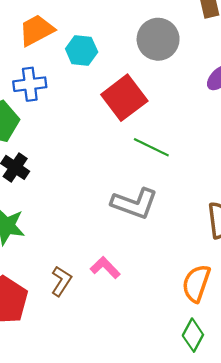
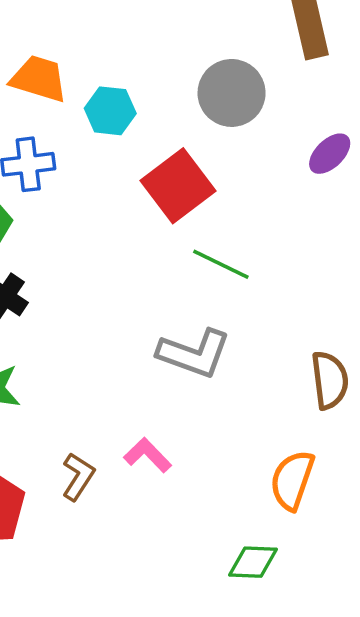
orange trapezoid: (37, 30) -> (39, 79), turned 45
green diamond: (193, 335) -> (253, 562), moved, turned 64

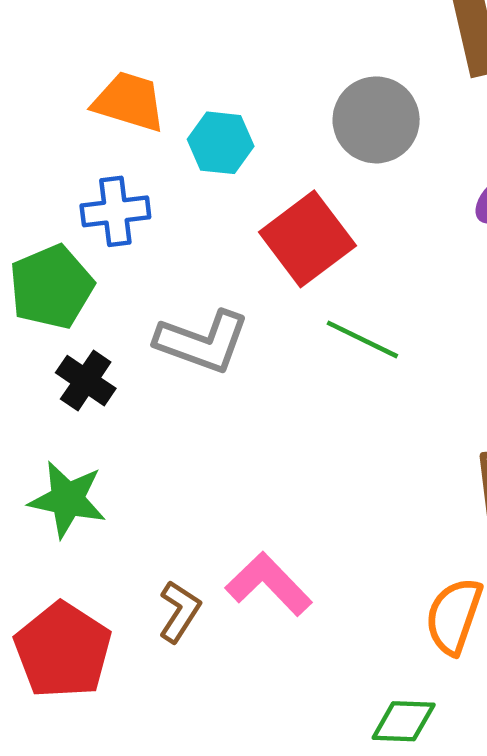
gray L-shape: (194, 353) -> (202, 342), moved
pink L-shape: (148, 455) -> (269, 584), size x1.4

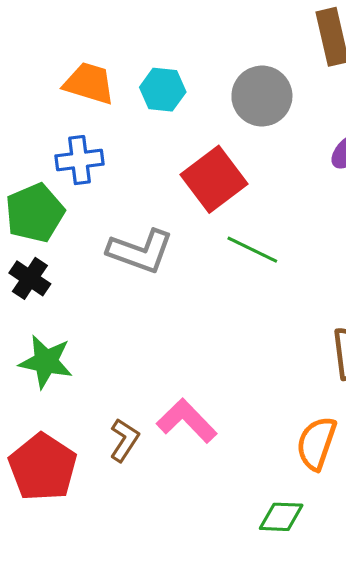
cyan hexagon: (221, 143) -> (163, 90), moved
black cross: (86, 381) -> (30, 278), moved

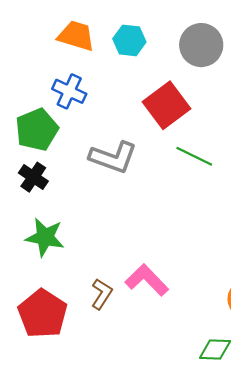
blue cross: (80, 160) -> (69, 91), turned 32

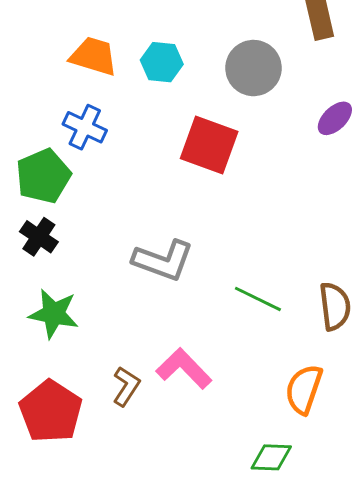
red square: (166, 105) -> (209, 145), turned -33
green line: (194, 156) -> (258, 299), moved
gray L-shape: (113, 157) -> (163, 260), moved

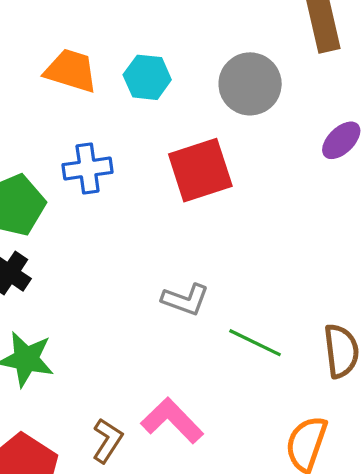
blue cross: (85, 127) -> (88, 169), moved, turned -33
red square: (209, 145) -> (200, 170), turned -38
gray L-shape: (163, 260) -> (185, 300), moved, size x0.7

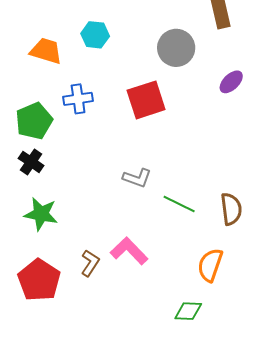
orange trapezoid: (71, 71) -> (46, 51), moved
cyan hexagon: (147, 77) -> (95, 35), moved

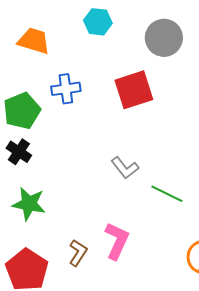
cyan hexagon: (95, 35) -> (98, 22), moved
gray L-shape: (137, 178) -> (125, 168), turned 32
pink L-shape: (129, 251) -> (117, 241), turned 69

